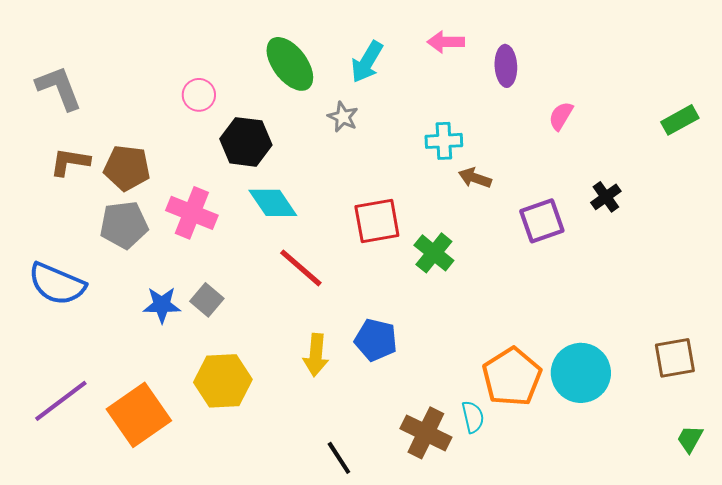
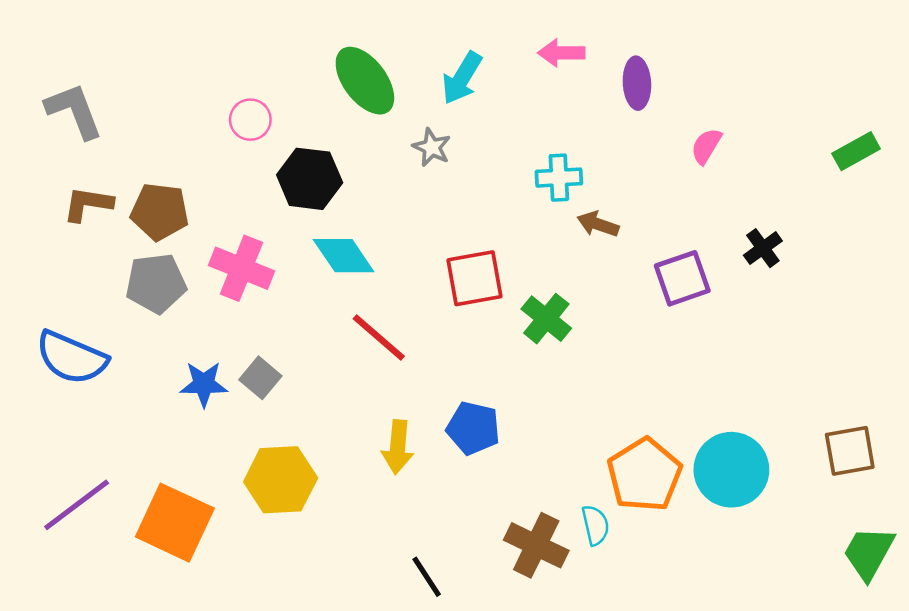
orange square: (139, 415) -> (175, 523), turned -30
green trapezoid: (690, 439) -> (869, 553), size x1.6

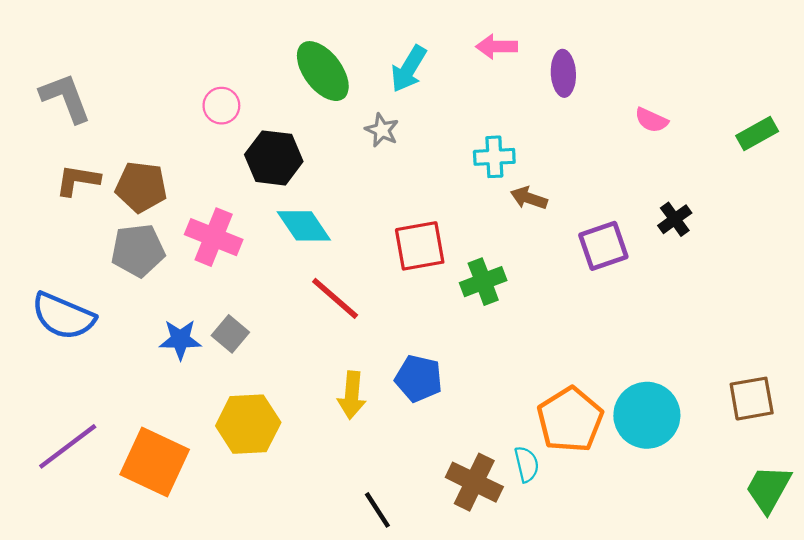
pink semicircle: (706, 146) -> (651, 120), moved, turned -96
green cross: (546, 319) -> (483, 282), turned 30

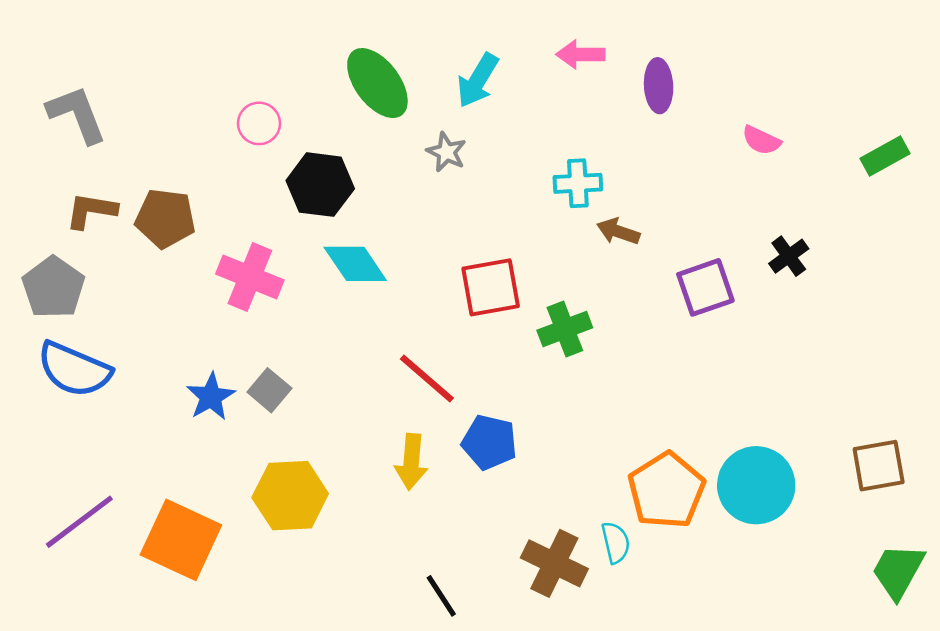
gray pentagon: (138, 250) -> (53, 287), moved, turned -30
red line: (335, 298) -> (427, 378), moved
blue star: (180, 340) -> (211, 397), turned -30

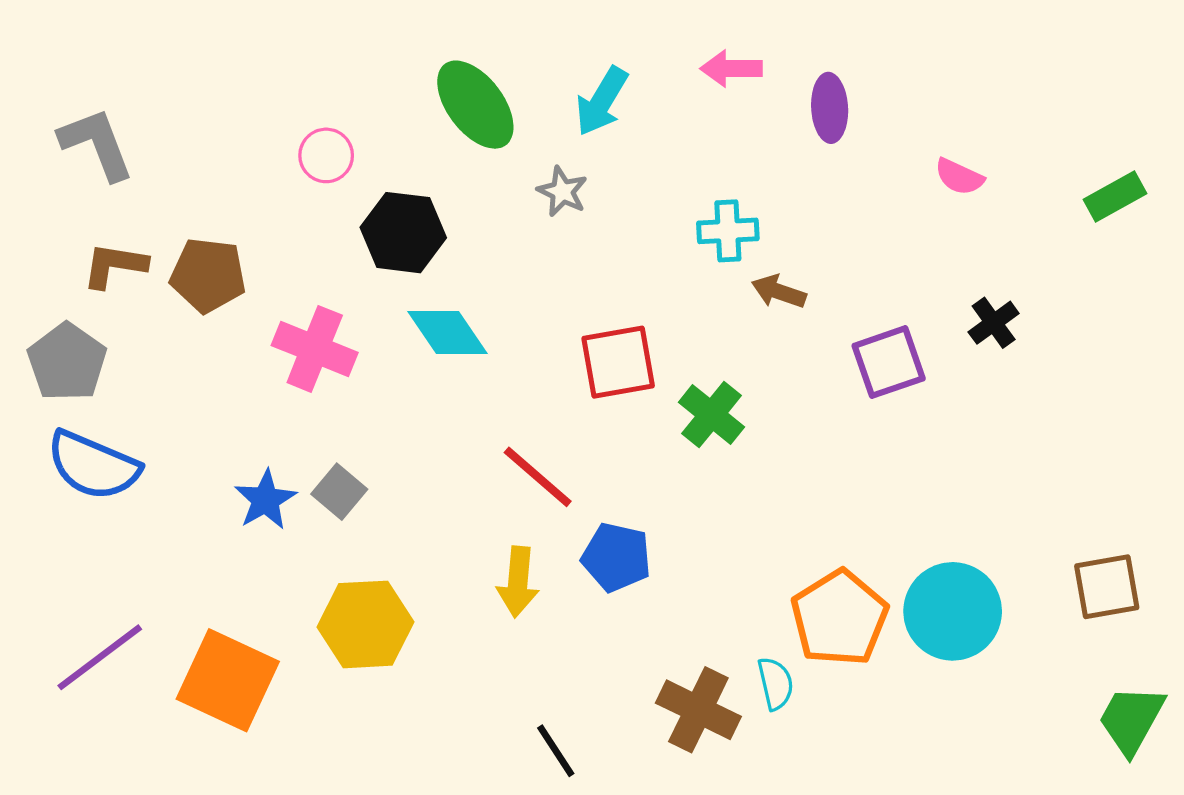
green cross: (565, 329) -> (712, 415), turned -30

